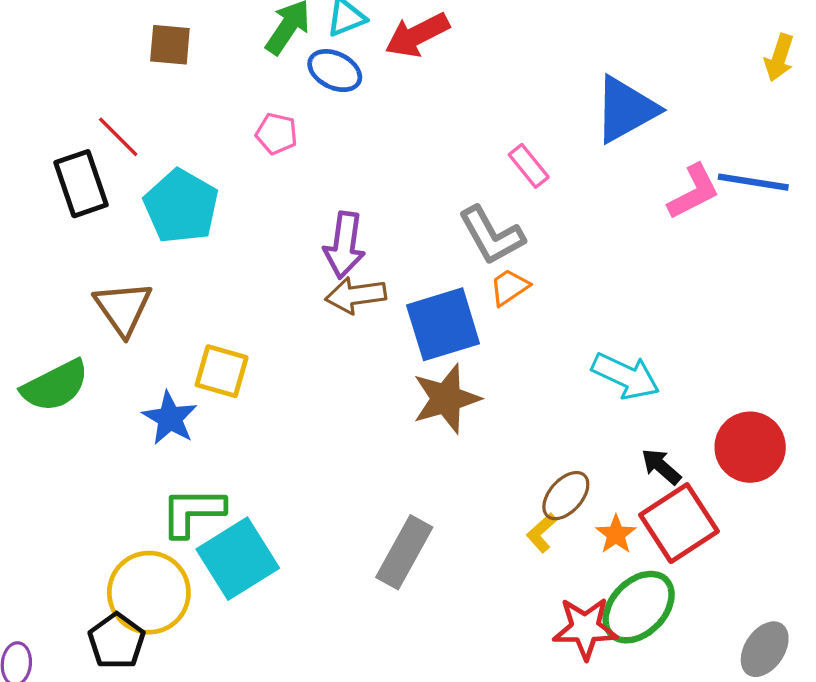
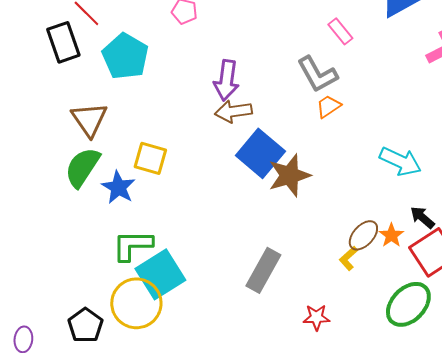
blue square: (443, 324) -> (260, 153), moved, turned -33
green semicircle: (55, 386) -> (82, 167), moved, turned 150
orange star: (616, 534) -> (391, 235), moved
yellow circle: (149, 593) -> (136, 303), moved
red star: (585, 628) -> (316, 317), moved, size x0.7

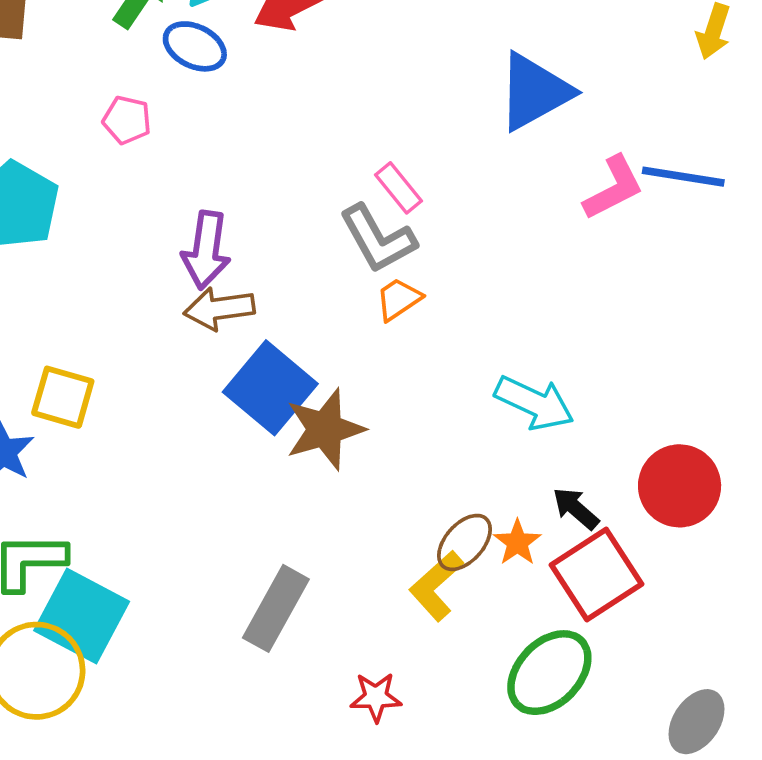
pink rectangle: (340, 31) -> (398, 188), moved
yellow L-shape: (348, 258) -> (436, 586), size x1.5
cyan square: (160, 274) -> (82, 616), turned -30

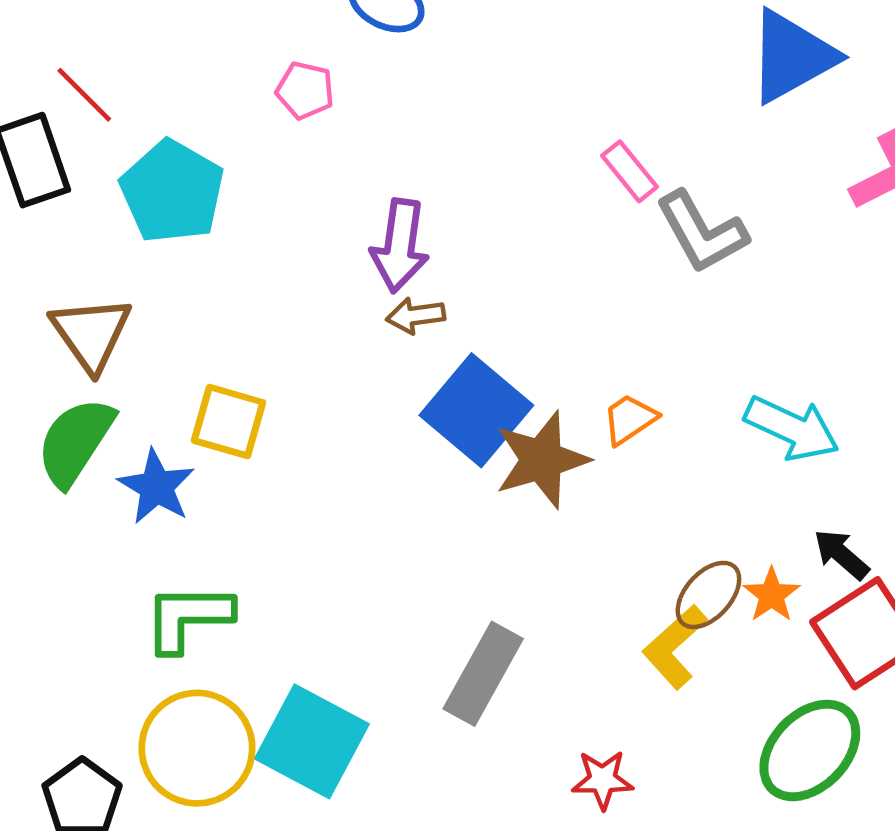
gray L-shape: (378, 239) -> (702, 232), moved
orange trapezoid: (398, 299) -> (630, 419), moved
brown arrow: (219, 309) -> (416, 316), size x0.7
cyan square: (82, 616) -> (312, 741), moved

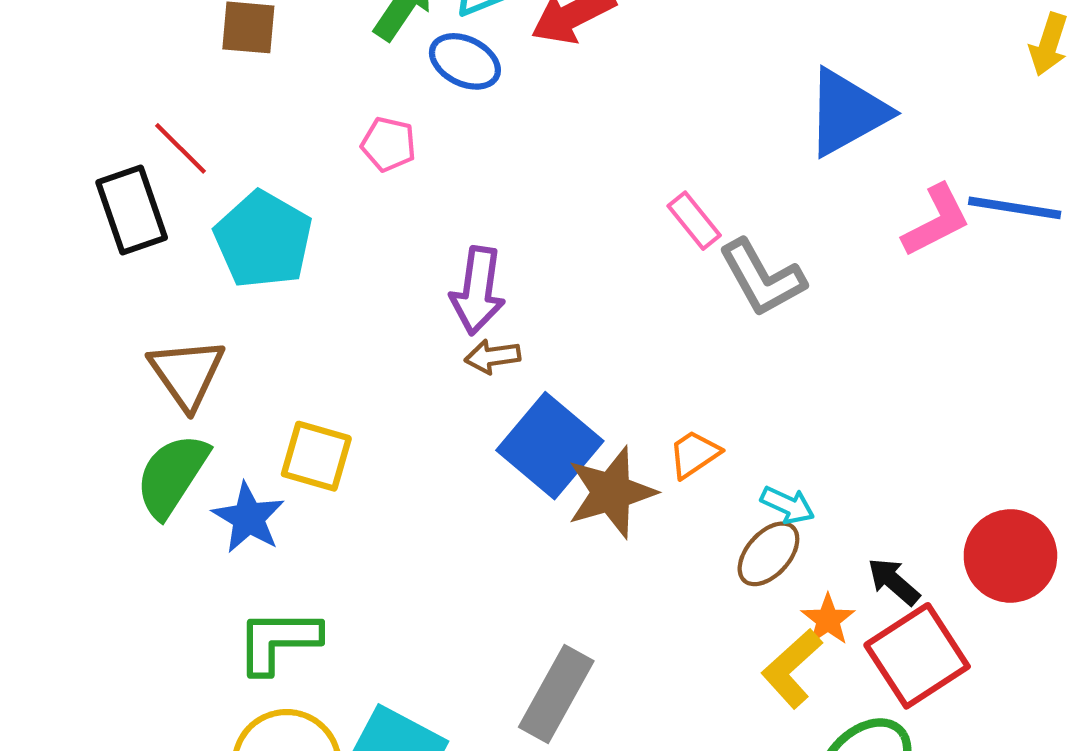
cyan arrow: (792, 428) -> (788, 505), moved, size x0.6
brown ellipse: (708, 595) -> (768, 554), moved
yellow L-shape: (675, 647) -> (792, 668), moved

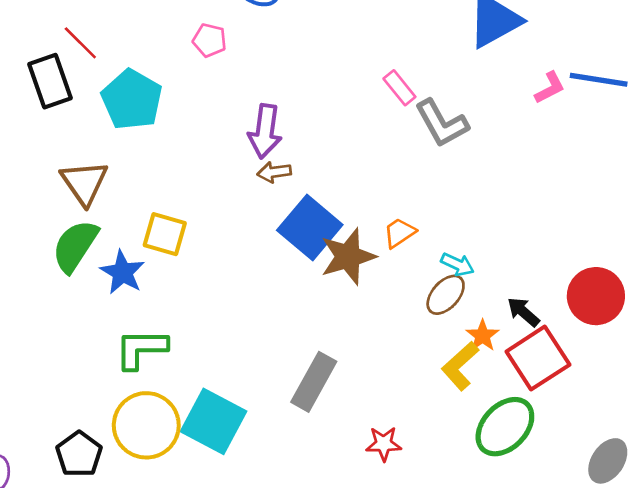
pink L-shape: (936, 221) -> (550, 88), size x0.7

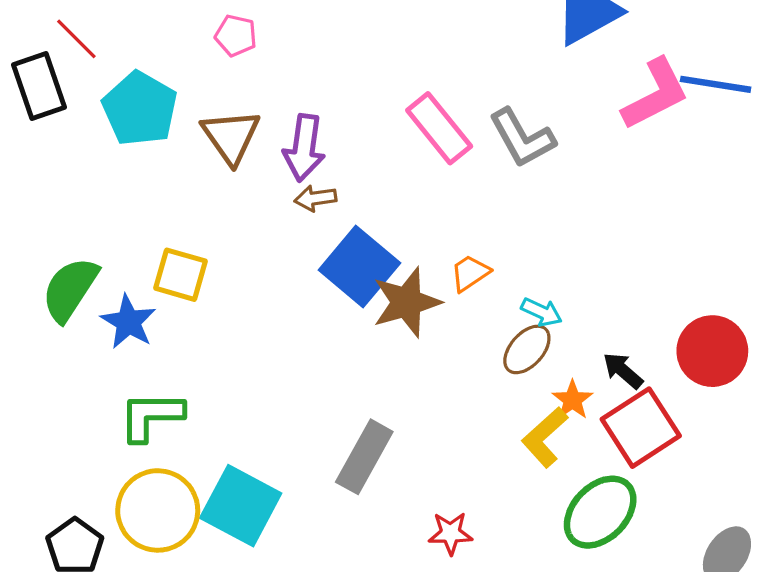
pink rectangle: (399, 88) -> (439, 128), moved, size x1.6
pink L-shape: (550, 88) -> (655, 94), size x1.8
brown triangle: (84, 183) -> (231, 136), moved

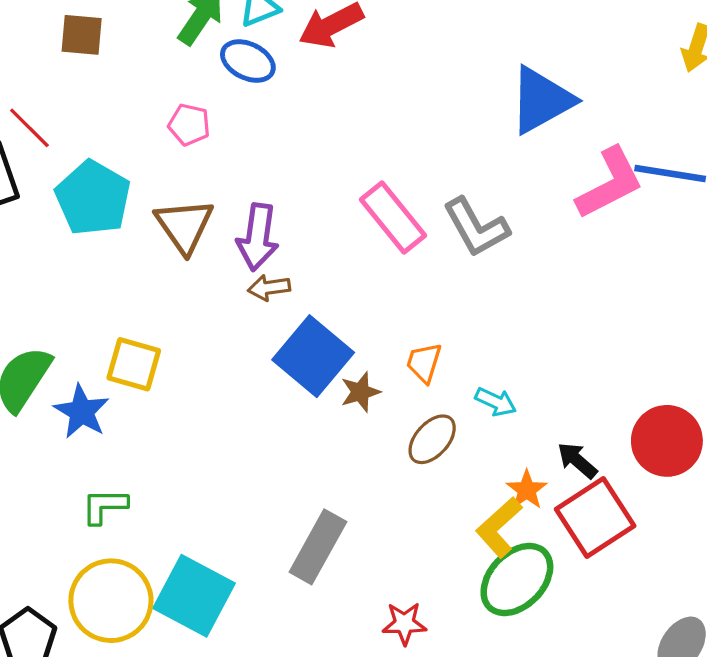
orange trapezoid: (470, 273) -> (424, 363), turned -39
brown star: (407, 302) -> (360, 392), size x0.6
brown ellipse: (527, 349) -> (432, 439), moved
green L-shape: (151, 416) -> (104, 506), size x0.7
green ellipse: (600, 512) -> (517, 579), moved

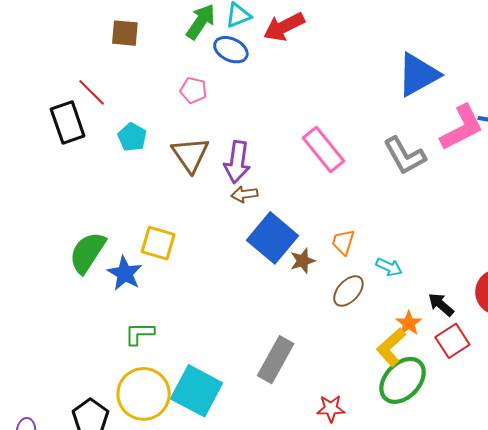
cyan pentagon: (93, 198) -> (132, 137), size x0.6
gray L-shape: (476, 227) -> (405, 156), moved
red square: (595, 518) -> (452, 341), size x0.7

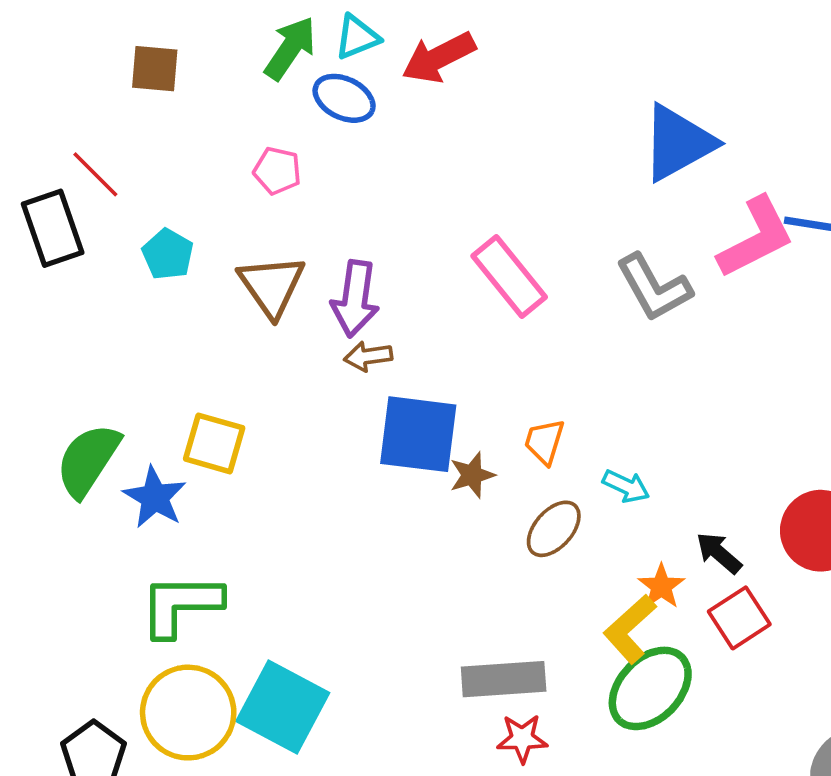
blue square: (273, 238) -> (418, 434), turned -33
green L-shape: (139, 334) -> (181, 605), size x1.6
gray rectangle: (276, 360) -> (504, 679), moved, turned 57

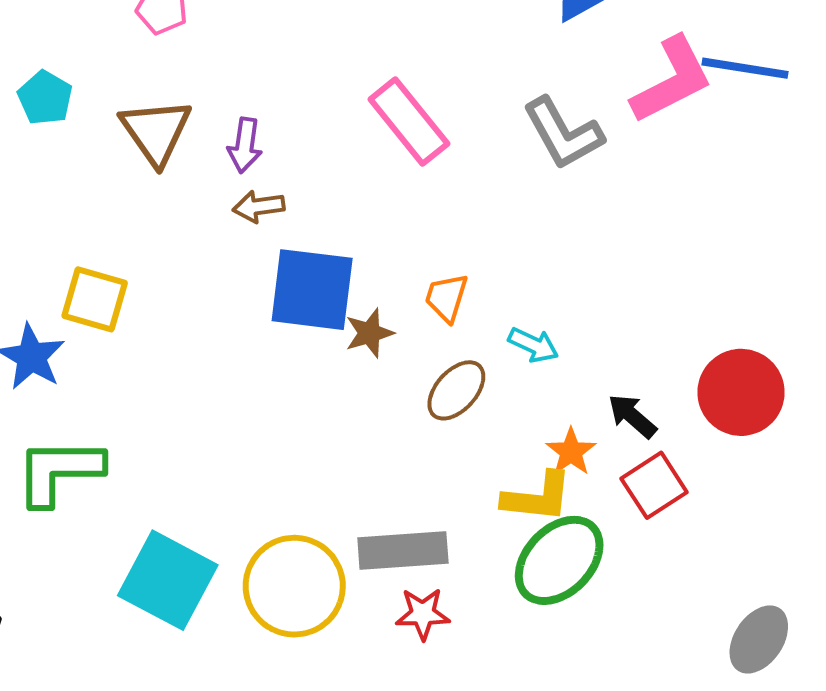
purple arrow: (355, 299) -> (245, 145), size x0.7
yellow L-shape: (630, 629) -> (537, 497), turned -132
yellow circle: (188, 713) -> (294, 586), moved

